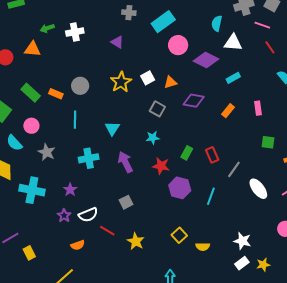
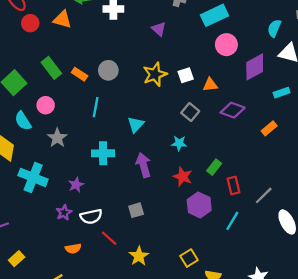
purple diamond: (206, 60) -> (255, 67), turned -65
red rectangle: (212, 155) -> (234, 186), moved
yellow rectangle: (29, 253) -> (17, 259), moved, turned 64

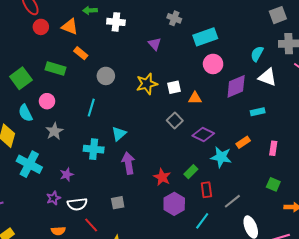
green rectangle: (51, 68) -> (56, 69), turned -42
orange rectangle: (80, 74) -> (81, 53), moved
purple diamond: (233, 110) -> (203, 135), moved
cyan triangle: (136, 125) -> (119, 134), moved
cyan star: (179, 143) -> (221, 157), moved, size x1.5

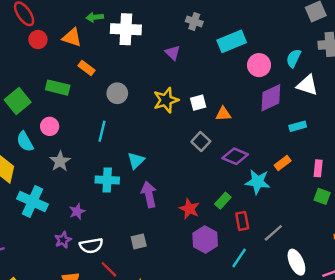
white cross: (116, 22) -> (126, 29), size x1.4
pink circle: (213, 64) -> (259, 65), moved
green square: (273, 184) -> (322, 196), moved

